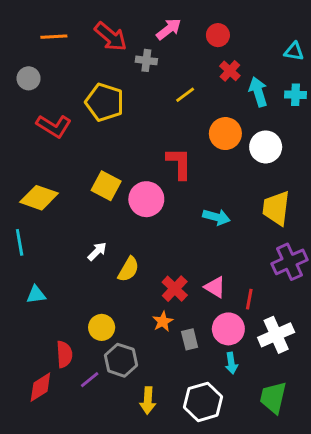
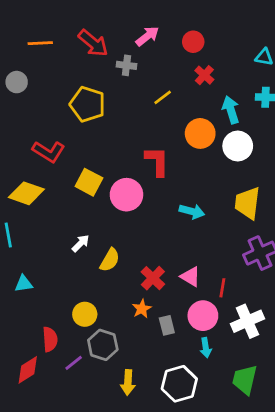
cyan arrow: (258, 92) -> (231, 110), moved
red L-shape: (54, 126) -> (49, 152), moved

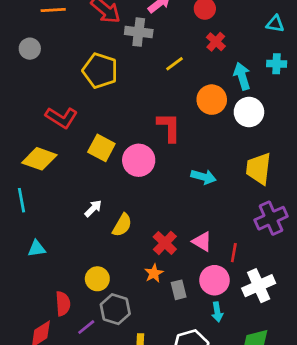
gray cross: (126, 65) -> (139, 32), size x1.4

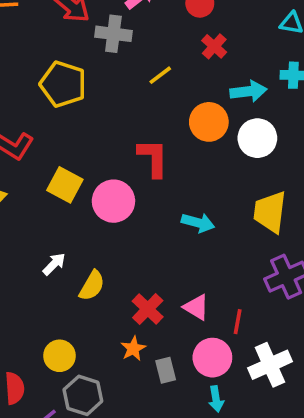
cyan arrow: (242, 76) -> (248, 91), turned 100

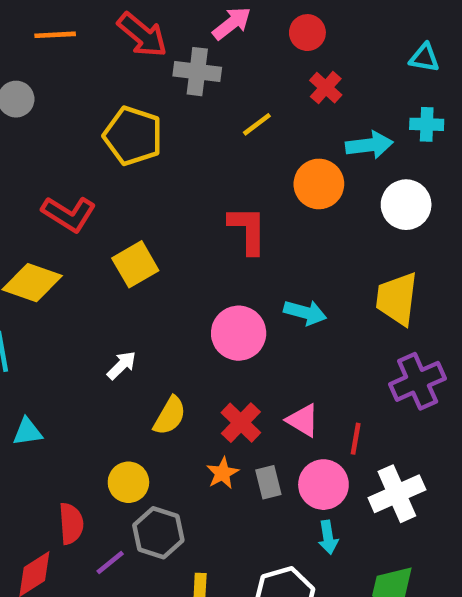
white circle: (257, 138) -> (406, 205), moved
yellow square: (65, 185) -> (135, 264), turned 32
pink circle: (113, 201) -> (239, 333), moved
yellow semicircle: (92, 286) -> (170, 416), moved
gray rectangle: (166, 370) -> (268, 482), moved

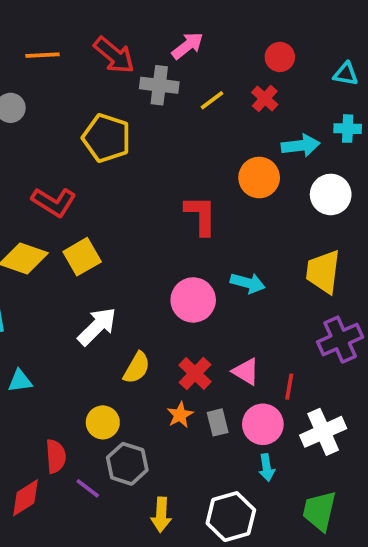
red circle: (307, 33) -> (280, 57), moved
yellow line: (257, 124) -> (212, 100), moved
yellow square: (135, 264) -> (82, 257), moved
white arrow: (122, 365) -> (97, 326), size x1.6
purple line: (110, 563) -> (88, 488), turned 76

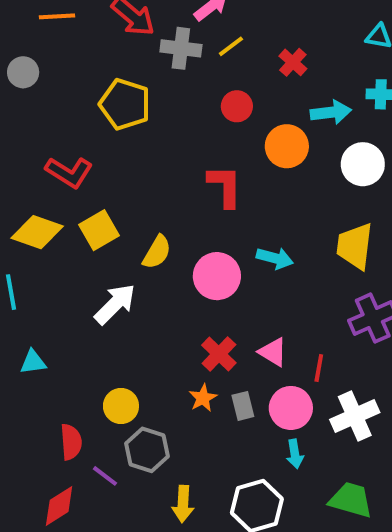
red circle: (280, 57) -> (237, 106), moved
yellow line: (212, 100) -> (231, 46), moved
yellow semicircle: (137, 368) -> (157, 252), moved
red diamond: (26, 498) -> (59, 506), moved
green trapezoid: (319, 511) -> (351, 500), turned 93

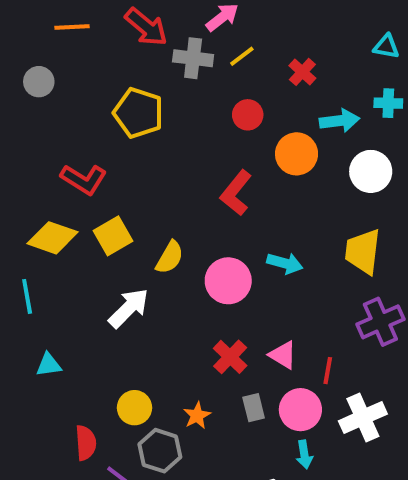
red L-shape: (225, 186) -> (236, 193), turned -141
orange star: (203, 398) -> (197, 415), moved

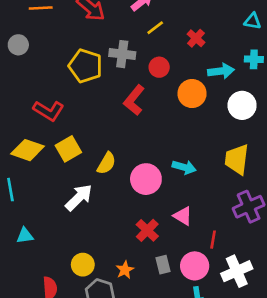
gray cross: (193, 58) -> (122, 54), moved
red L-shape: (236, 193) -> (134, 100), moved
pink triangle: (283, 355) -> (183, 216), moved

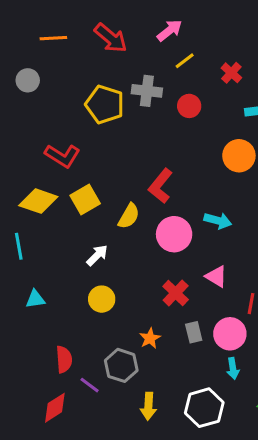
orange circle: (192, 94) -> (239, 156), moved
red L-shape: (134, 100) -> (160, 186), moved
white arrow: (79, 197) -> (97, 255), size x0.7
yellow circle: (83, 265) -> (102, 299), moved

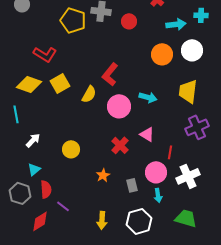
white arrow: (97, 255) -> (33, 140), moved
cyan triangle: (35, 299) -> (34, 169), moved, turned -32
gray rectangle: (194, 332) -> (132, 185), moved
gray hexagon: (121, 365) -> (20, 193), moved

